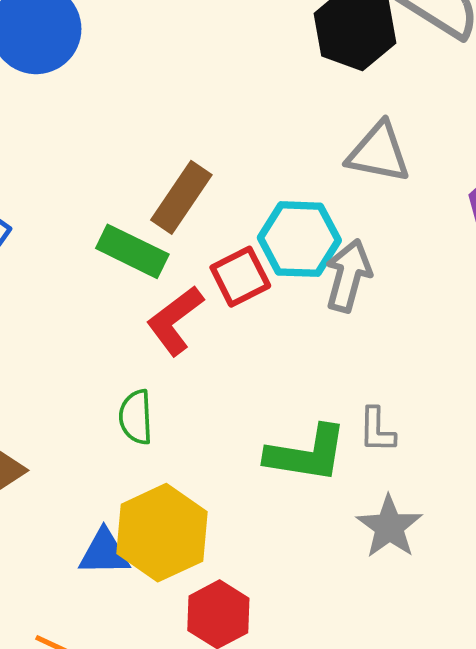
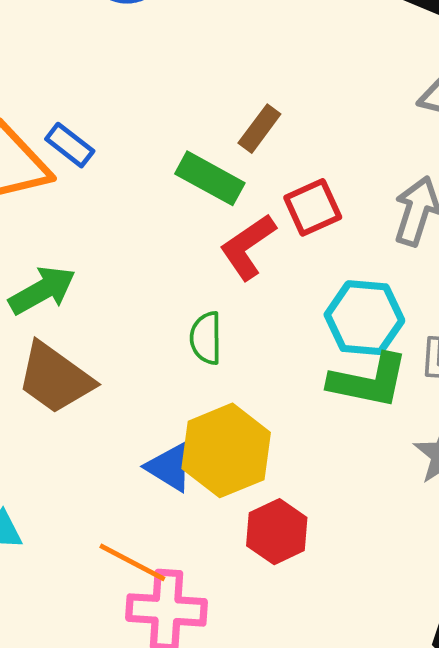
brown rectangle: (181, 197) -> (259, 129), size x0.7
cyan hexagon: (299, 239) -> (364, 318), moved
blue triangle: (104, 553) -> (170, 467), turned 30

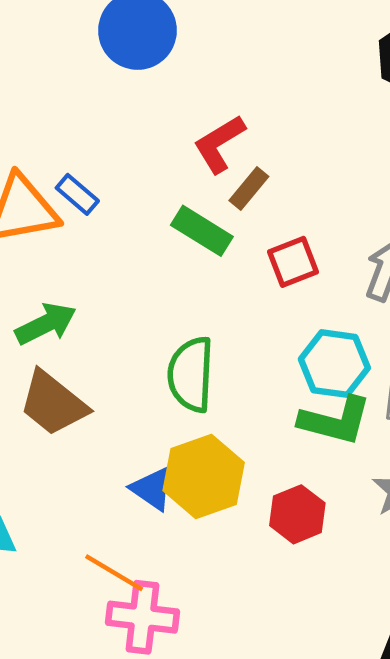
red L-shape: (248, 247) -> (219, 144), moved
green semicircle: (206, 338) -> (191, 374), size x1.6
red hexagon: (277, 532) -> (297, 514), moved

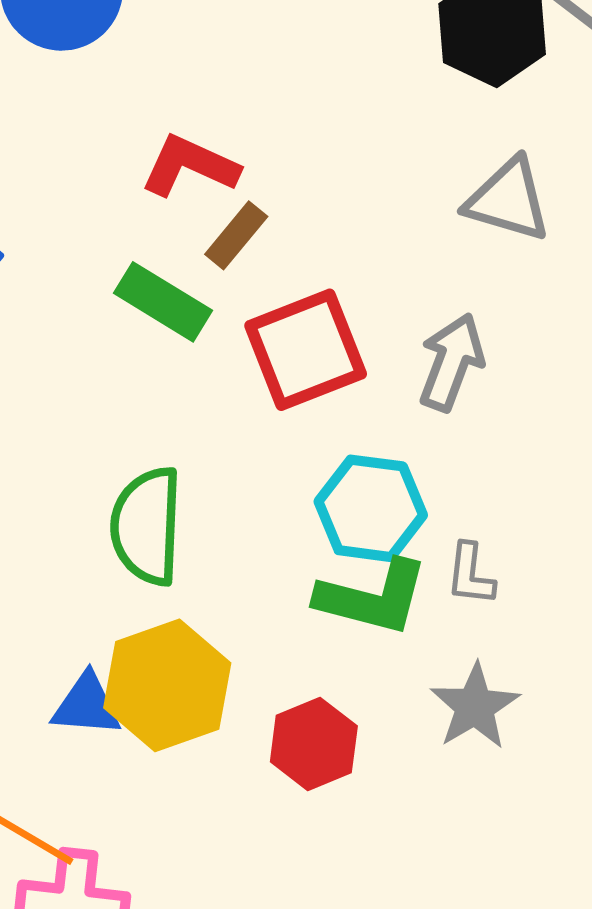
red L-shape: (219, 144) -> (190, 166), turned 56
red square: (293, 262) -> (306, 350), size x1.5
blue triangle: (152, 489) -> (87, 705), turned -30

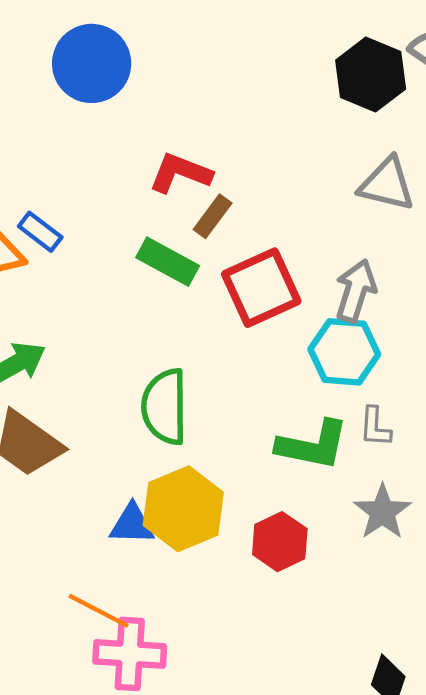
cyan hexagon: (371, 508) -> (344, 352), moved

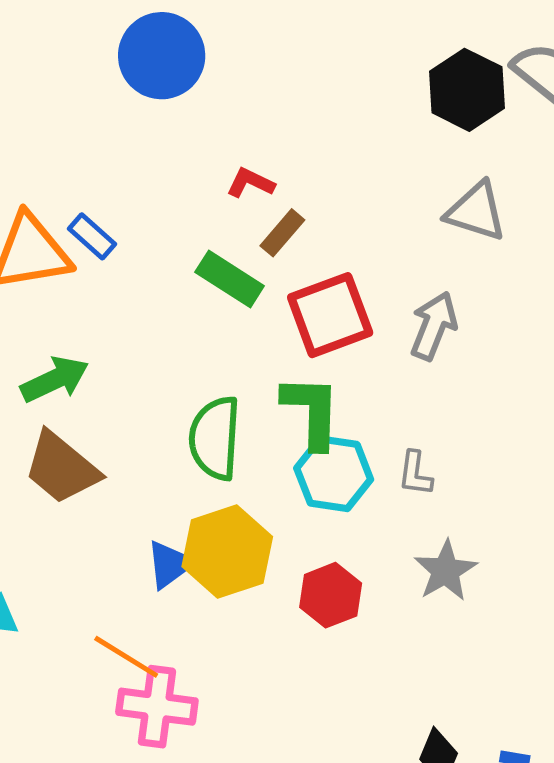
red L-shape: (180, 173) -> (250, 183), size x0.7
cyan hexagon: (344, 352) -> (334, 474), moved
gray L-shape: (375, 427) -> (415, 473), moved
green L-shape: (313, 445) -> (312, 412), moved, turned -104
blue triangle: (132, 524) -> (170, 564), turned -42

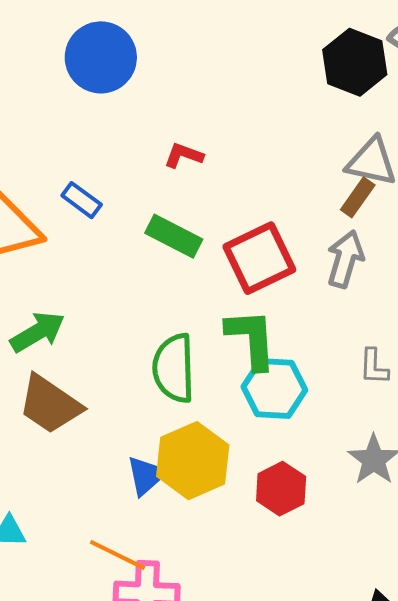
brown rectangle: (282, 233) -> (358, 197), moved
blue rectangle: (92, 236) -> (82, 200), moved
gray L-shape: (415, 473) -> (374, 367), moved

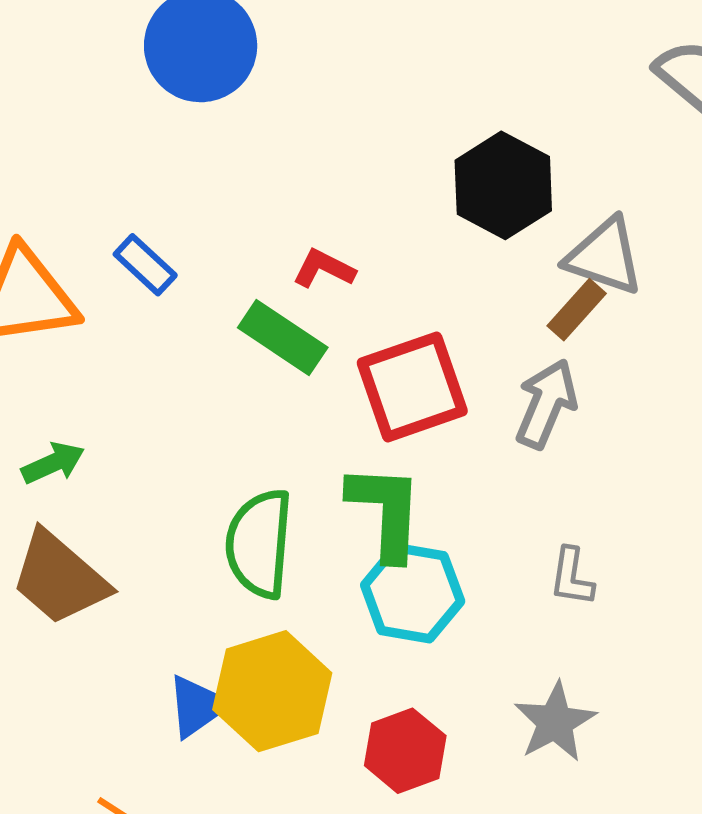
black hexagon: (355, 62) -> (503, 185), moved
red L-shape: (184, 155) -> (324, 269), moved
green arrow: (38, 332) -> (53, 463), size x0.7

